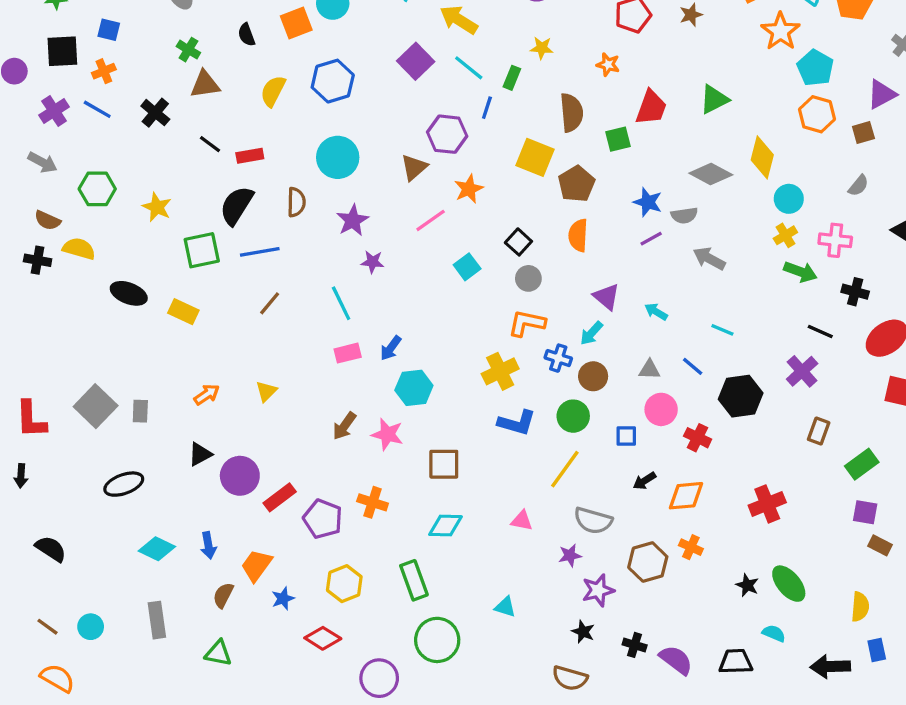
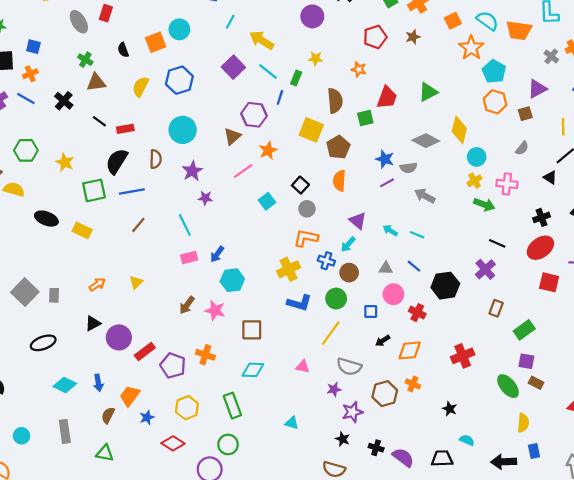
black cross: (855, 292) -> (542, 217), moved, turned -35
cyan line: (722, 330) -> (417, 235), moved
green ellipse: (789, 584) -> (508, 386), moved
green circle: (437, 640) -> (228, 444), moved, size x0.7

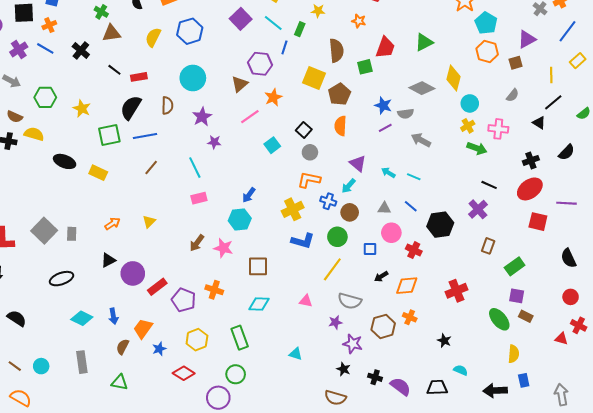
blue arrow: (217, 254) -> (249, 195), moved
purple star: (352, 412) -> (353, 344), turned 30

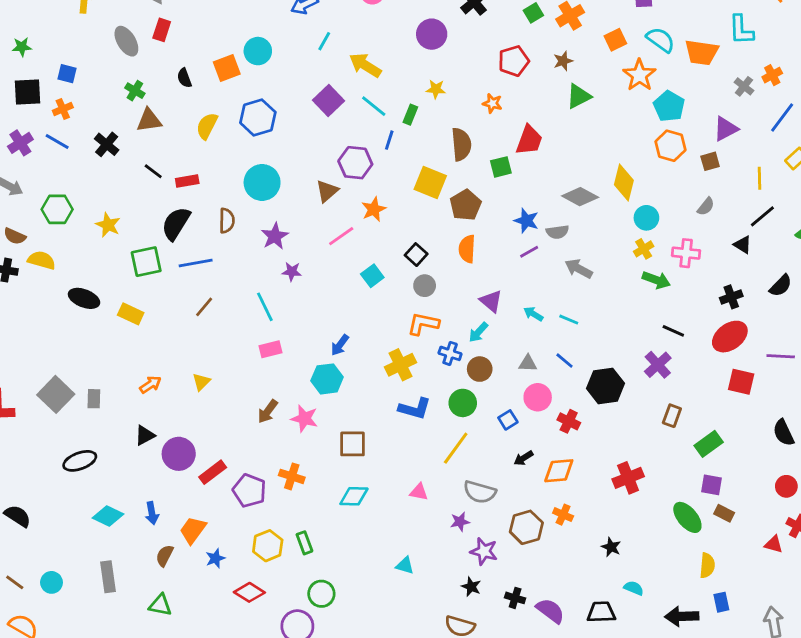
green triangle: (424, 42) -> (579, 96), moved
blue square: (370, 249) -> (508, 420), turned -32
green rectangle: (240, 338) -> (304, 543), moved, size x0.7

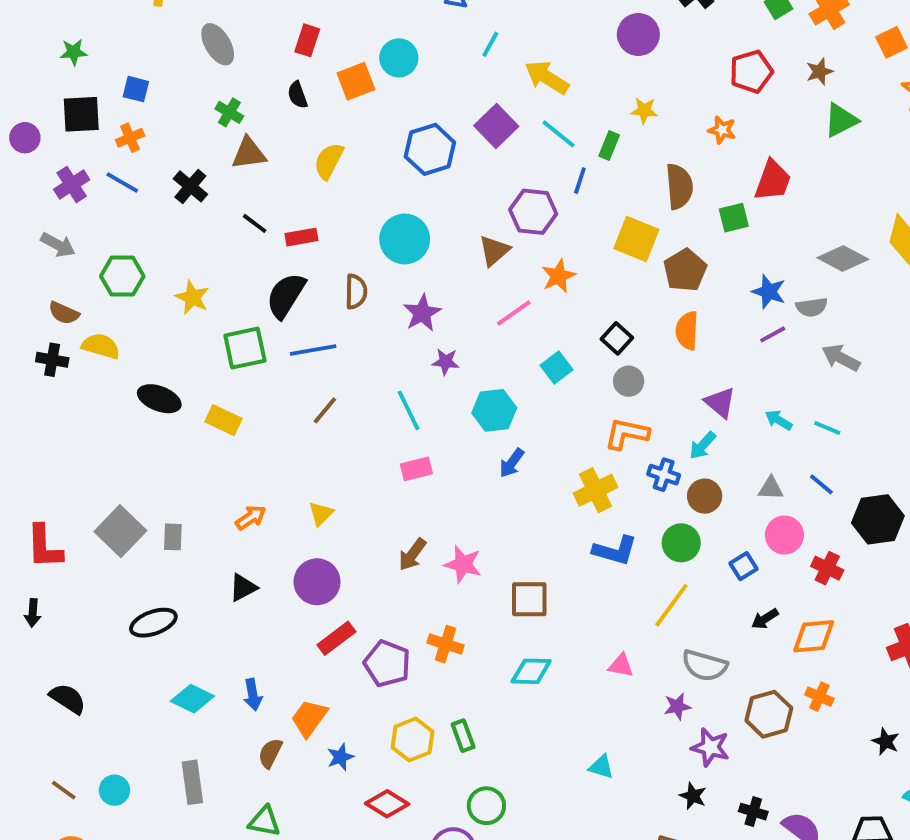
red rectangle: (162, 30) -> (307, 40), moved
blue hexagon: (258, 117) -> (430, 149), moved
cyan hexagon: (327, 379) -> (494, 410), moved
purple circle: (179, 454) -> (317, 582), moved

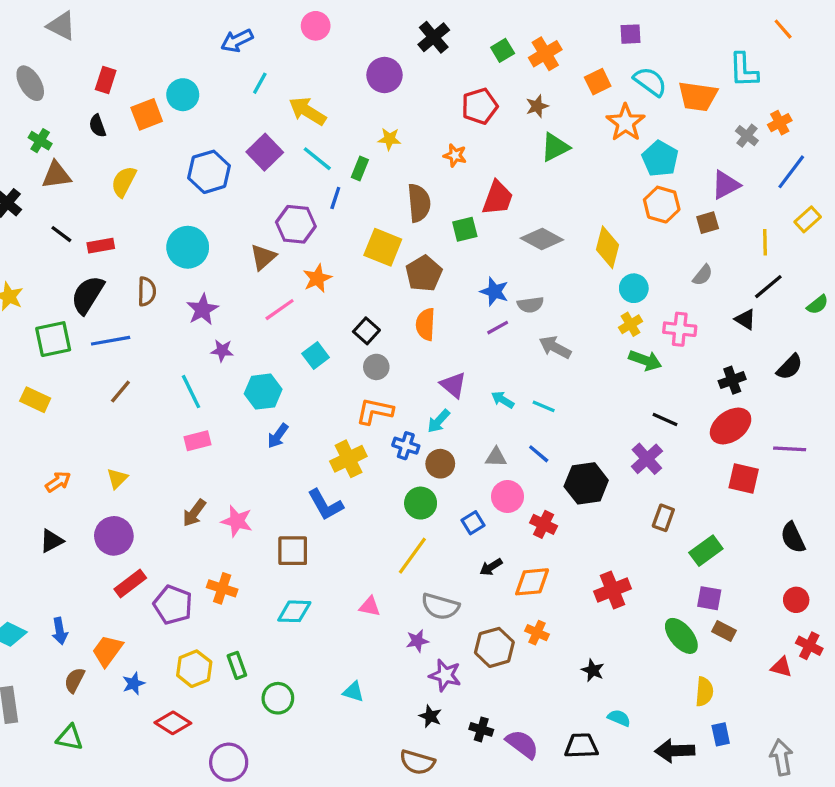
gray diamond: (843, 258) -> (542, 239), moved
blue L-shape: (615, 551) -> (325, 505), moved, turned 45
green circle: (486, 806) -> (278, 698), moved

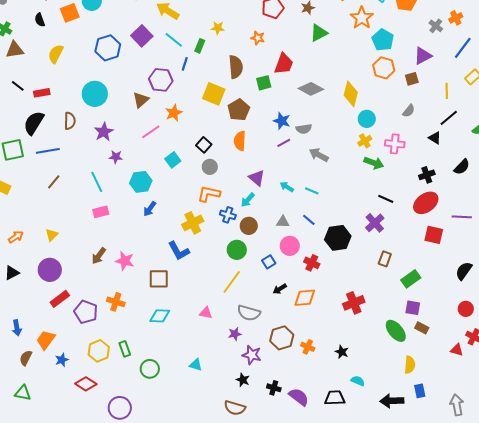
black semicircle: (793, 538) -> (464, 271), turned 60
orange cross: (537, 633) -> (308, 347), moved

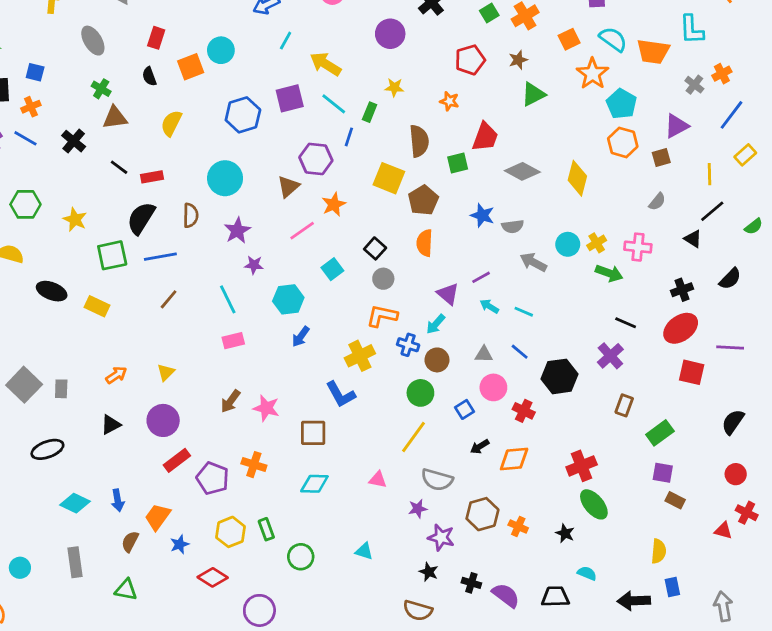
purple square: (142, 36) -> (290, 98), turned 30
cyan circle: (367, 119) -> (568, 244), moved
purple line: (284, 143) -> (481, 277), moved
green ellipse: (396, 331) -> (594, 504), moved

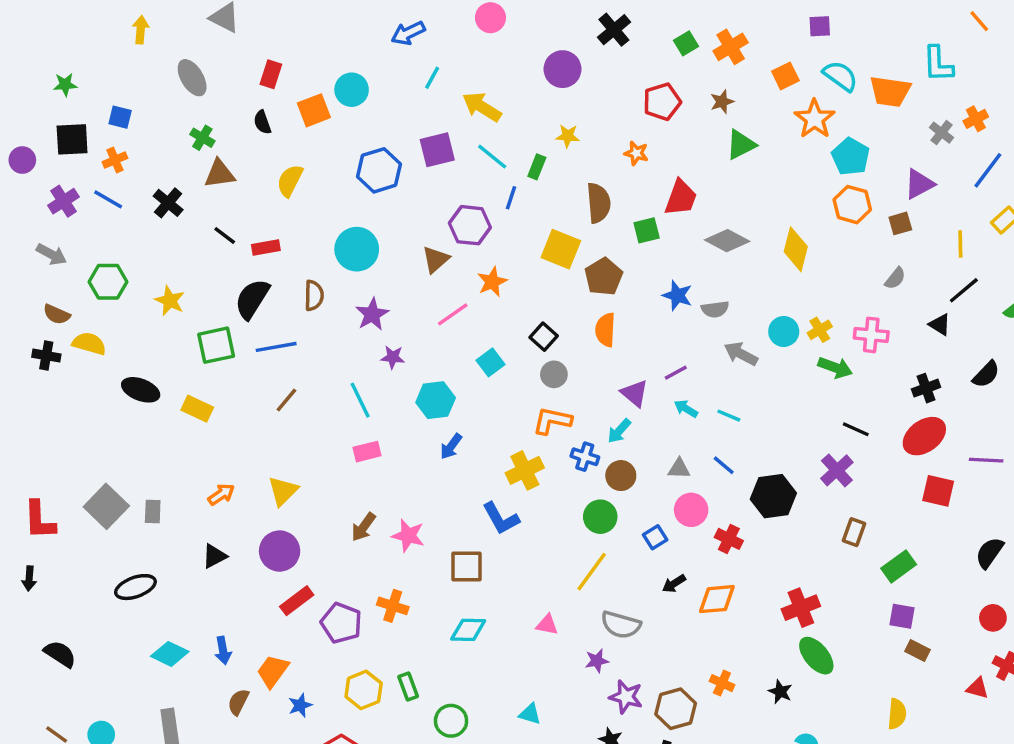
yellow triangle: (166, 372) -> (283, 491), size x1.4
brown hexagon: (482, 514) -> (676, 709), moved

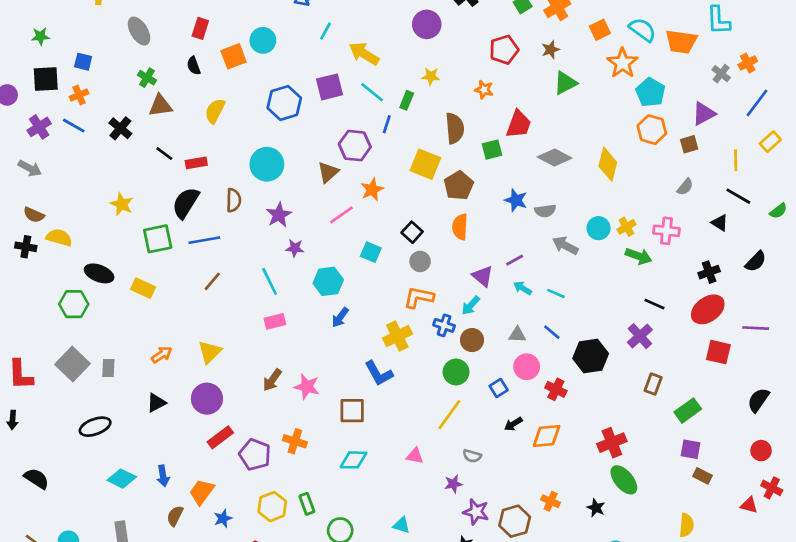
green hexagon: (108, 282) -> (74, 304), moved
black line: (964, 290) -> (738, 196), turned 70
cyan square: (490, 362) -> (371, 252), turned -30
gray semicircle: (621, 625) -> (472, 456), size x0.6

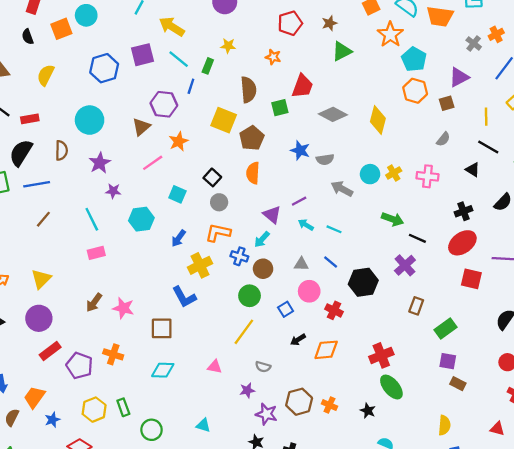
green arrow: (638, 256) -> (393, 219), moved
blue arrow: (340, 317) -> (179, 238), moved
red triangle: (749, 505) -> (497, 429), moved
brown hexagon: (515, 521) -> (299, 402), moved

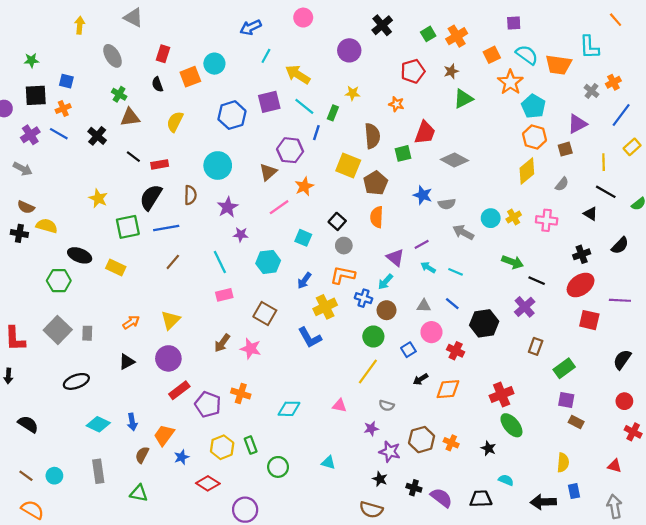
yellow diamond: (378, 120) -> (527, 171), moved, turned 36
brown square: (162, 328) -> (265, 313), moved, turned 30

